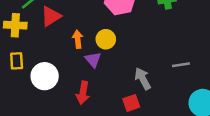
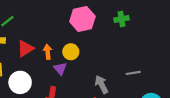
red triangle: (51, 16) -> (25, 49), moved

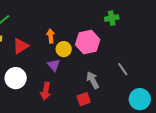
pink hexagon: (82, 19) -> (88, 42), moved
orange arrow: (48, 52) -> (51, 36), moved
gray line: (133, 73) -> (123, 69), turned 64

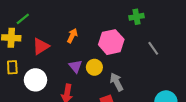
orange arrow: (51, 36) -> (72, 36), turned 32
yellow circle: (64, 49) -> (94, 67), moved
gray line: (123, 69) -> (153, 48), moved

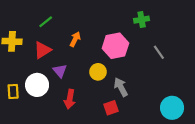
green line: (23, 19) -> (46, 22), moved
purple triangle: (75, 66) -> (60, 71), moved
yellow rectangle: (12, 67) -> (13, 91), moved

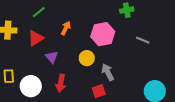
gray line: (159, 52) -> (143, 40), turned -32
white circle: (37, 85) -> (31, 86), moved

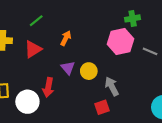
pink hexagon: (103, 34) -> (121, 41), moved
purple triangle: (52, 57) -> (68, 68), moved
red arrow: (61, 83) -> (48, 87), moved

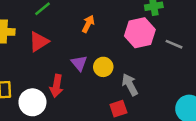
orange arrow: (66, 38) -> (88, 24), moved

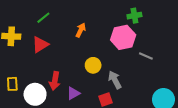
gray line: (174, 44) -> (146, 56), moved
purple triangle: (79, 63) -> (73, 93), moved, turned 40

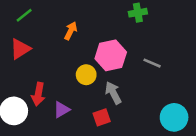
pink hexagon: (123, 37) -> (111, 55), moved

